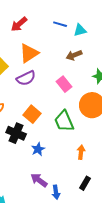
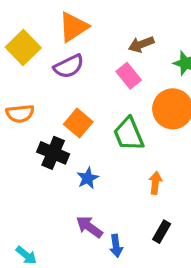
brown arrow: (74, 55) -> (141, 44), moved

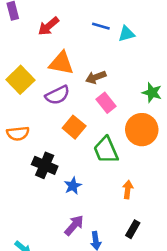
orange triangle: (74, 27) -> (61, 63), turned 44
brown arrow: (141, 44) -> (96, 77), moved
orange square: (78, 123) -> (74, 127), moved
purple arrow: (89, 227) -> (74, 225), turned 95

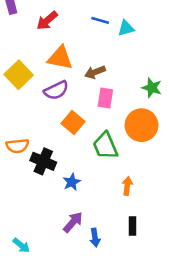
pink rectangle: (106, 103) -> (105, 98), turned 48
orange semicircle: (18, 133) -> (17, 146), moved
black rectangle: (133, 229) -> (132, 226), turned -30

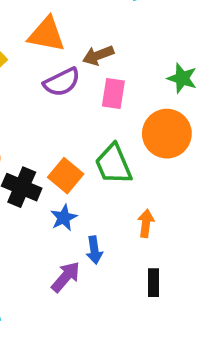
purple semicircle: (56, 90) -> (62, 82), moved
orange square: (73, 123) -> (66, 176), moved
blue arrow: (95, 238) -> (94, 250), moved

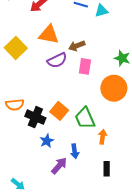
green trapezoid: (113, 164) -> (85, 118), moved
blue star: (64, 218) -> (47, 141), moved

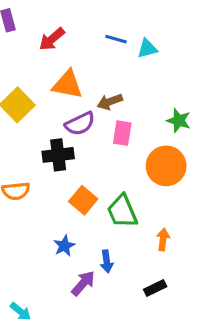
black cross: (35, 117) -> (58, 155), moved, turned -30
orange arrow: (103, 137) -> (163, 239), moved
black rectangle: (107, 169) -> (155, 288), turned 64

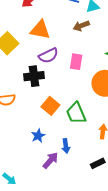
brown arrow: (110, 102) -> (81, 26), moved

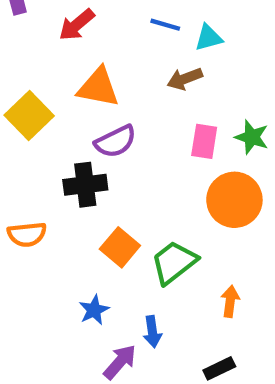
pink rectangle: (76, 62) -> (204, 141), moved
green trapezoid: (76, 113) -> (174, 262), turned 75

